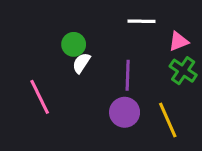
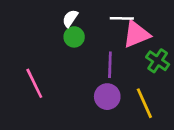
pink triangle: (179, 41) -> (136, 34), moved, size x1.6
green circle: (74, 44) -> (74, 37), moved
white semicircle: (81, 63) -> (70, 18), moved

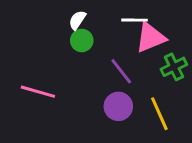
green cross: (158, 61) -> (174, 67), turned 30
purple line: (110, 65) -> (121, 71), turned -40
pink line: (34, 83) -> (38, 92), turned -48

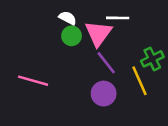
white semicircle: (77, 20) -> (68, 18), turned 84
pink triangle: (151, 38) -> (98, 33), moved, turned -32
yellow line: (159, 114) -> (139, 81), moved

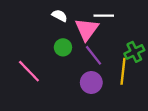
green circle: (72, 36) -> (63, 47), moved
pink line: (33, 81) -> (29, 71), turned 30
yellow line: (139, 81) -> (123, 71), turned 30

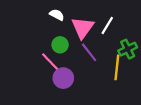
white line: (104, 16) -> (107, 26), moved, turned -60
pink line: (29, 71) -> (51, 63), moved
purple circle: (91, 82) -> (63, 78), moved

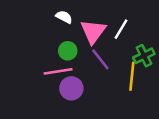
pink line: (51, 63) -> (58, 71), turned -55

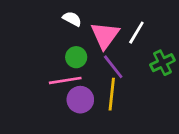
yellow line: (132, 76) -> (112, 94), moved

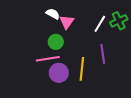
pink triangle: (105, 35) -> (67, 22), moved, size x0.7
green cross: (162, 63) -> (119, 21), moved
purple line: (113, 67) -> (103, 54), moved, turned 30

